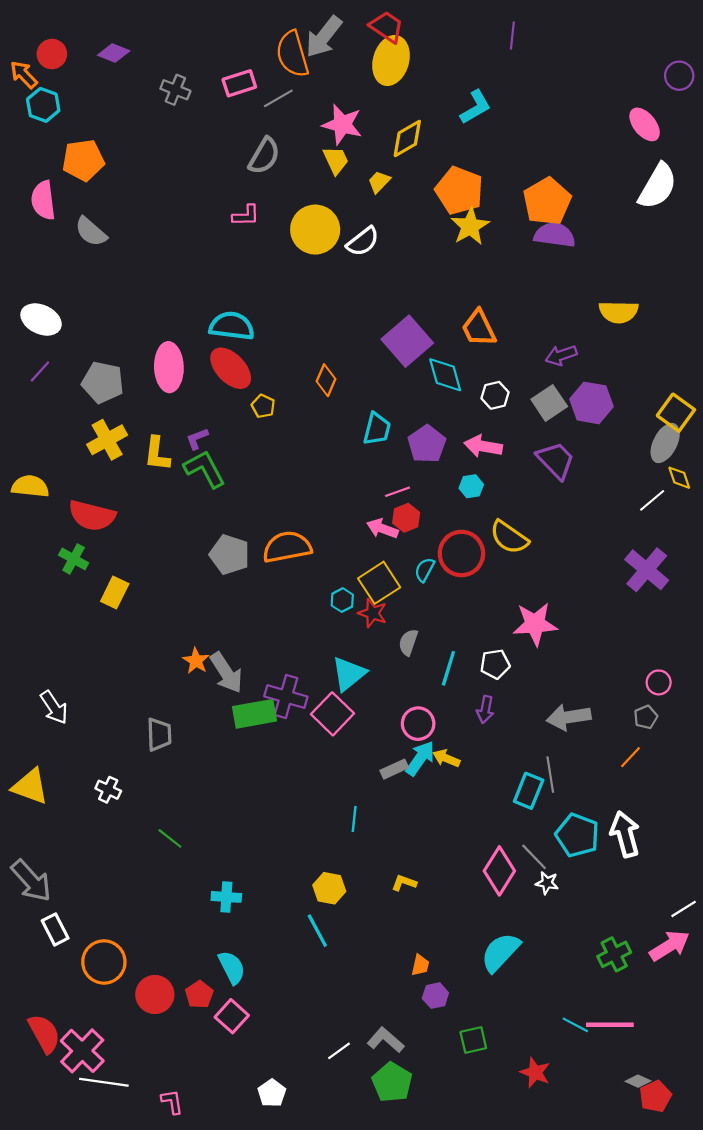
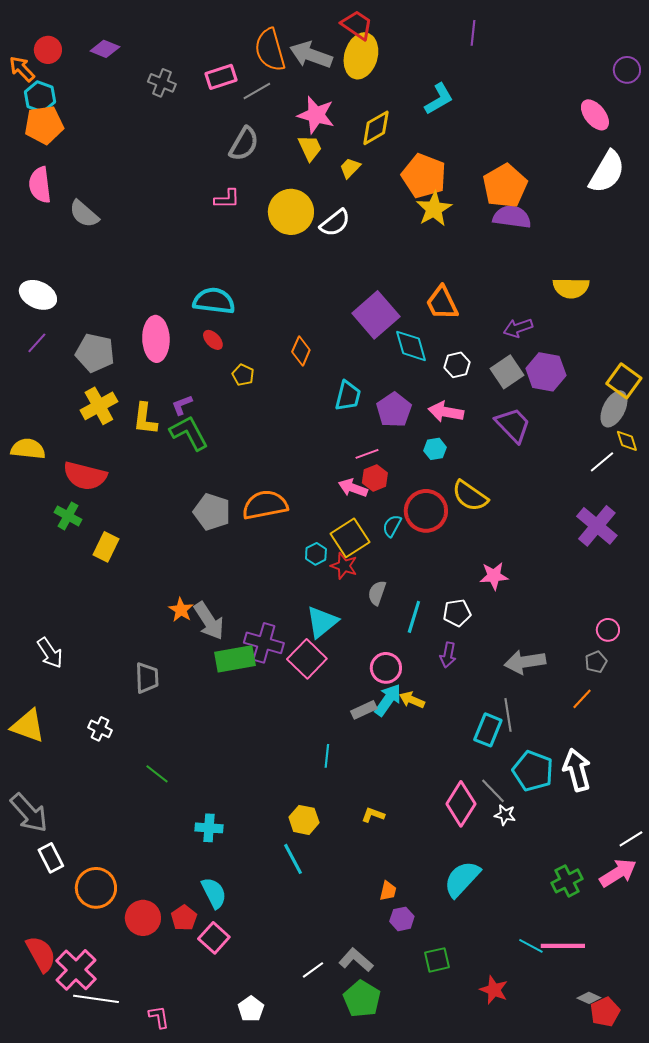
gray arrow: (324, 37) -> (311, 55), moved, turned 72
orange pentagon: (83, 160) -> (44, 125), moved
red ellipse: (231, 368) -> (213, 340), size x0.5
pink star: (535, 624) -> (494, 576), size x0.7

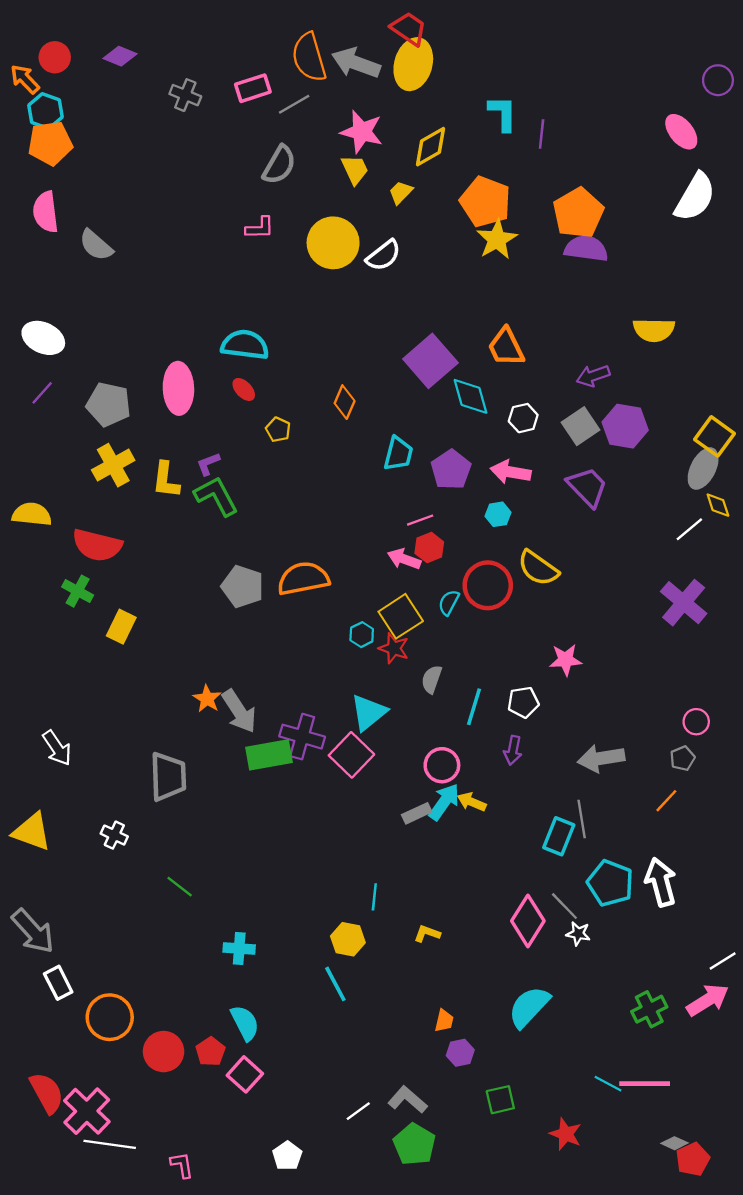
purple line: (473, 33) -> (542, 134), moved
cyan L-shape: (439, 99) -> (503, 113), turned -60
gray trapezoid: (147, 678) -> (168, 777), size x1.4
cyan line: (327, 756) -> (374, 897), moved

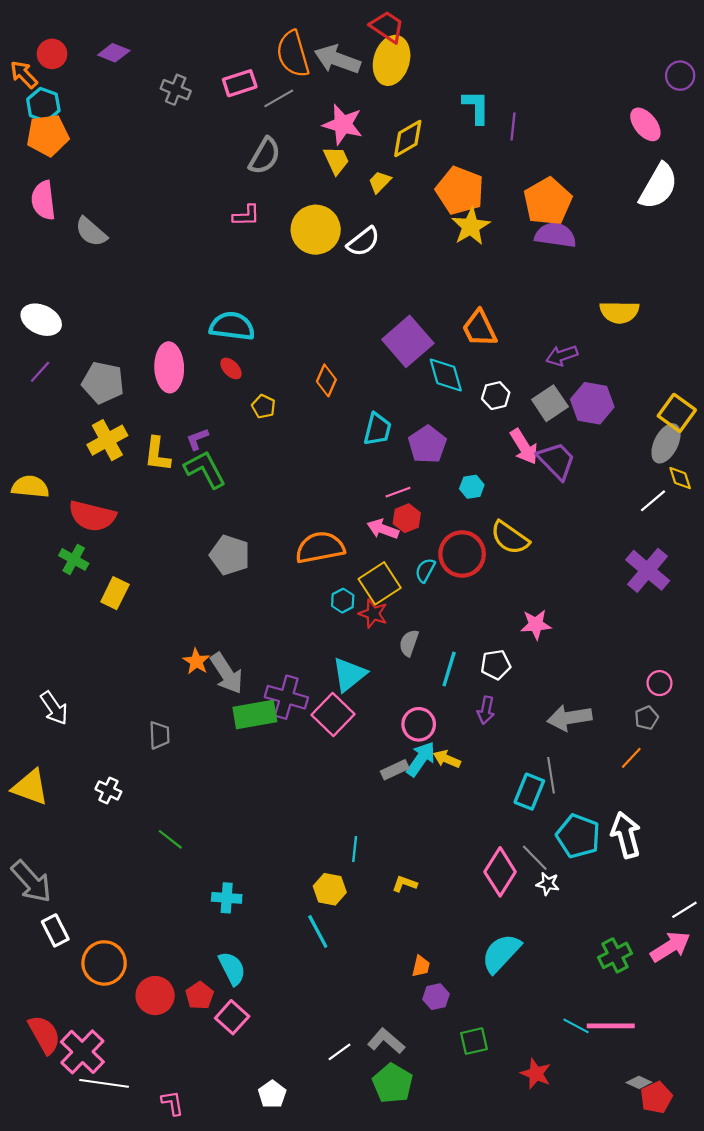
pink arrow: (511, 472) -> (524, 447), moved, turned -132
orange semicircle: (303, 578) -> (320, 547), moved
gray trapezoid: (168, 777) -> (159, 735), size x0.6

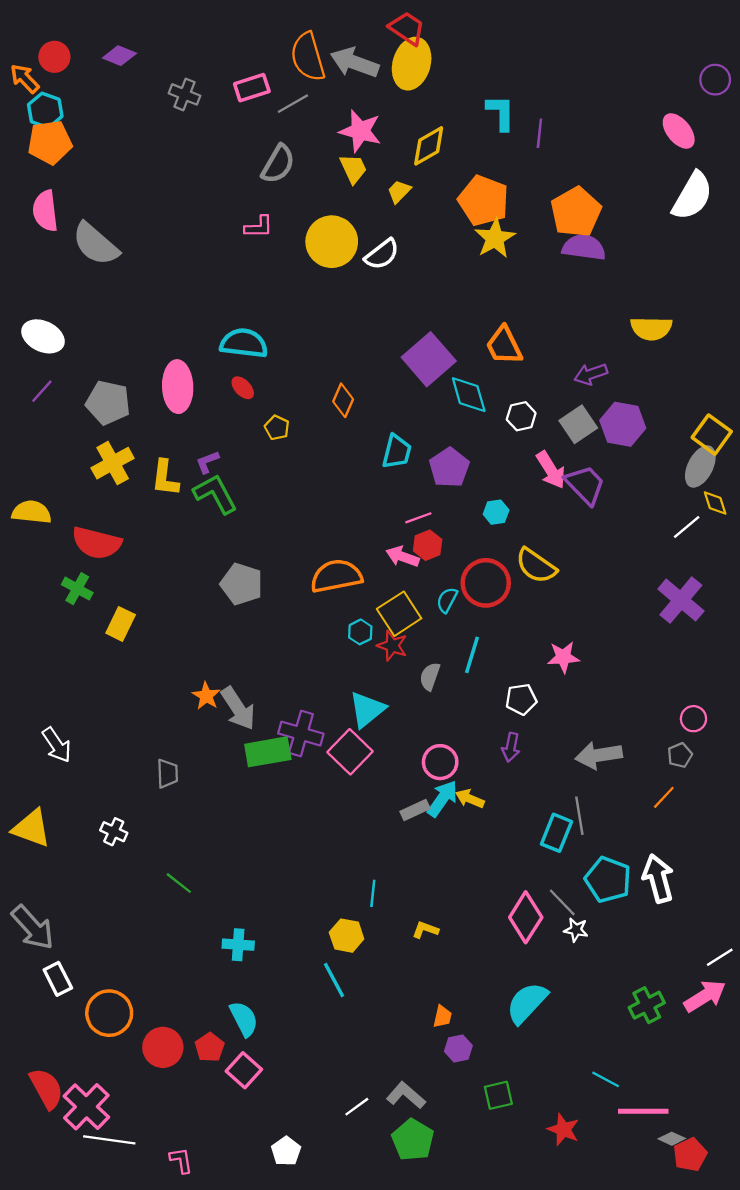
gray semicircle: (91, 232) -> (95, 244), size x1.4
cyan line: (449, 669) -> (472, 655), moved
pink line: (611, 1026) -> (643, 1111), moved

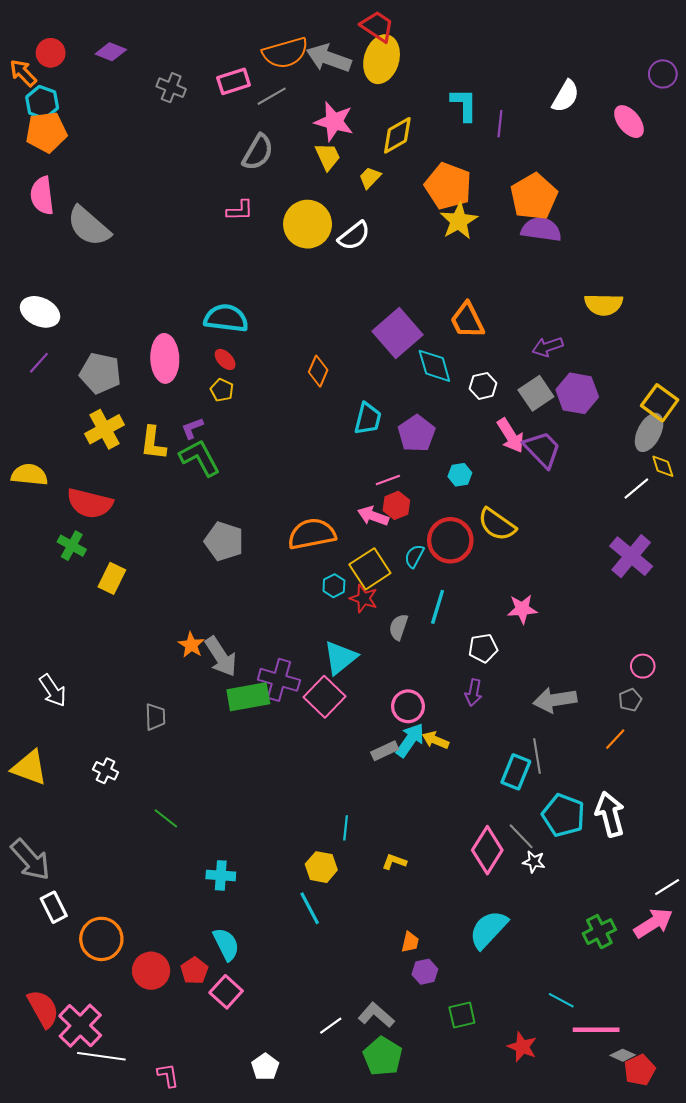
orange semicircle: (308, 57) -> (285, 53), turned -90
white semicircle: (692, 196) -> (566, 96), moved, size x0.7
yellow pentagon: (277, 428) -> (222, 390), moved

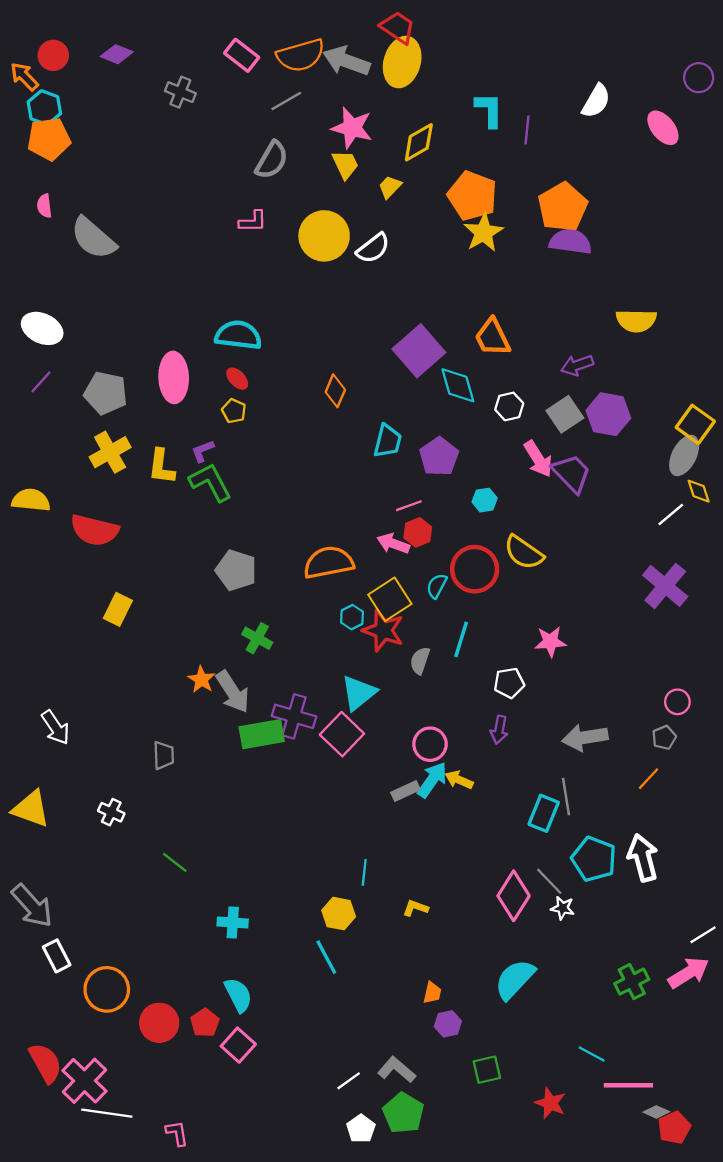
pink rectangle: (234, 81) -> (242, 55), moved, turned 56
pink semicircle: (42, 196) -> (44, 206), size x0.6
green cross: (72, 546) -> (257, 638), moved
red star: (364, 598) -> (383, 630), size x1.4
white pentagon: (265, 1067) -> (361, 1129), moved

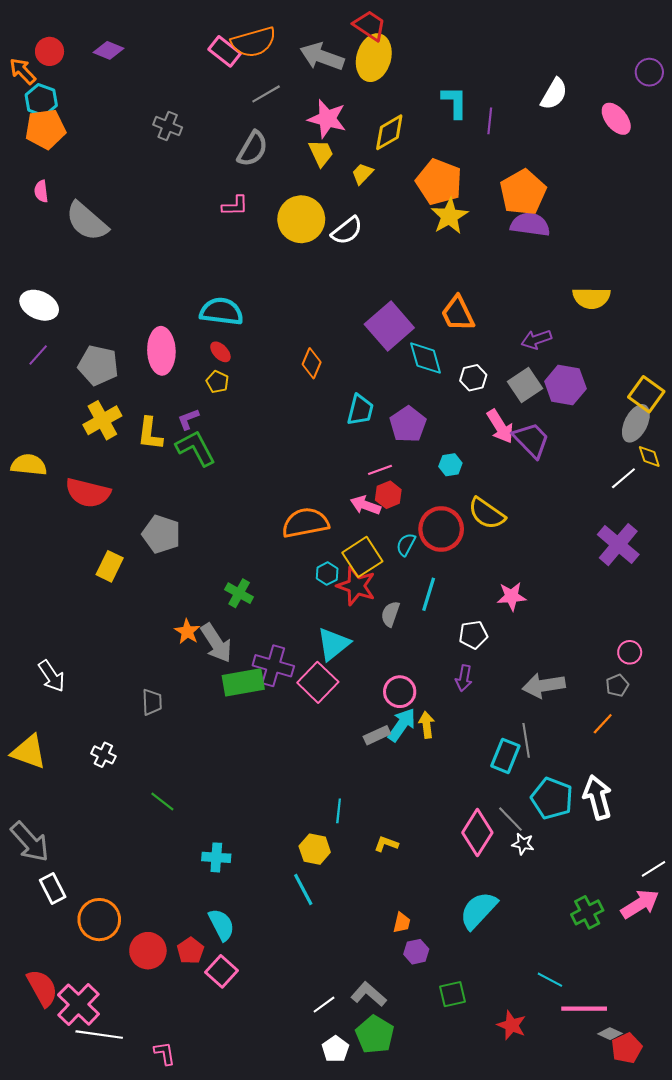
orange semicircle: (301, 55) -> (254, 42), moved
gray cross: (180, 92) -> (168, 126), moved
gray pentagon: (236, 570) -> (161, 534), moved
yellow arrow: (459, 780) -> (427, 725), turned 60

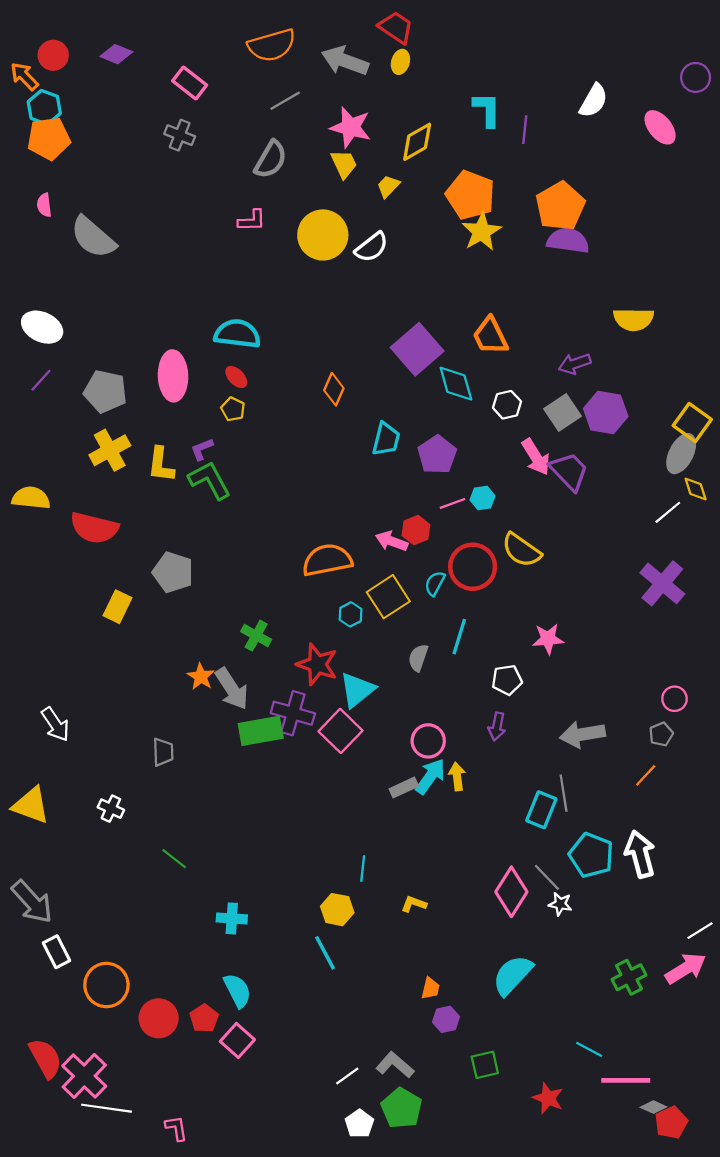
pink rectangle: (225, 51) -> (190, 83), moved
yellow ellipse: (374, 58) -> (400, 62), size x0.5
pink line: (380, 470) -> (453, 503), moved
red star: (356, 586) -> (317, 664), moved

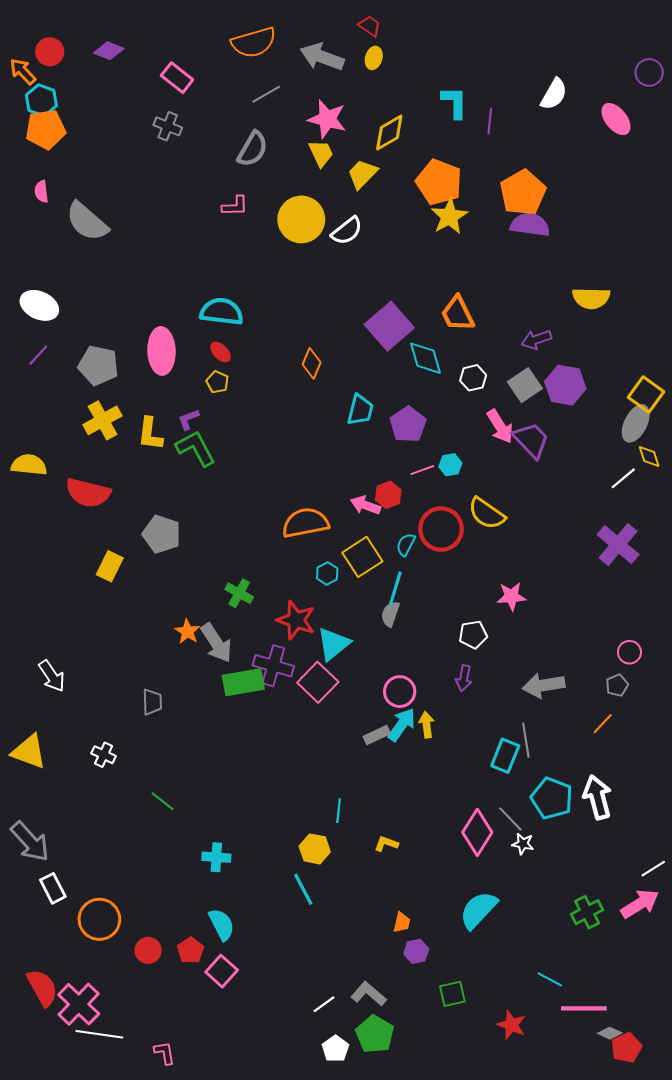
red trapezoid: (396, 28) -> (370, 26), size x0.7
yellow trapezoid: (388, 186) -> (362, 174), size x1.4
cyan line: (459, 637) -> (395, 588), moved
red circle: (159, 1018) -> (148, 950), size x0.7

